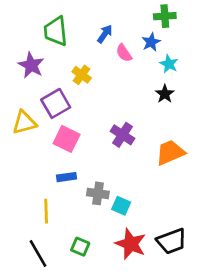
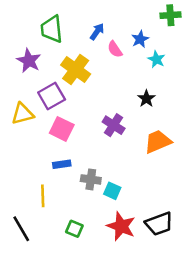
green cross: (165, 16) -> (170, 15), moved
yellow cross: (82, 75) -> (76, 70), size x1.6
black star: (165, 94) -> (146, 99), moved
black line: (38, 253) -> (21, 229), moved

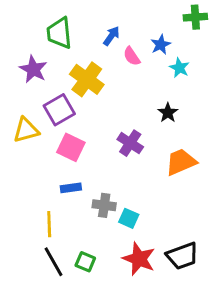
black line: (21, 229) -> (54, 262), moved

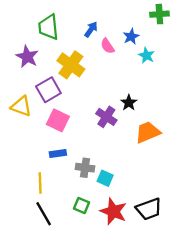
black star: (168, 113) -> (129, 103), moved
yellow triangle: (26, 130) -> (21, 106), turned 35
green square: (85, 262) -> (82, 205), moved

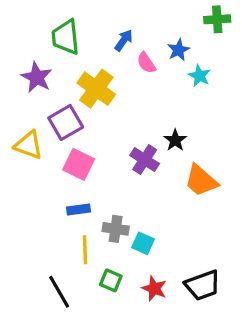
orange trapezoid: (148, 132) -> (201, 181), turned -116
yellow line: (40, 183) -> (85, 250), moved
red star: (113, 211) -> (154, 288), size x0.7

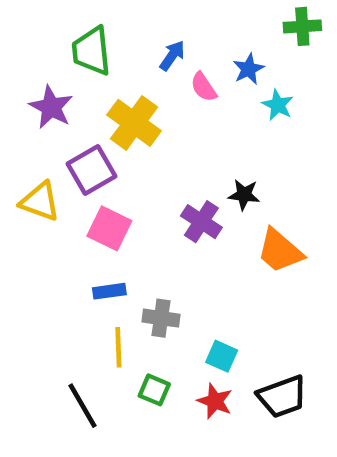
black star: (175, 140) -> (244, 195), turned -30
cyan square: (143, 243) -> (222, 356), moved

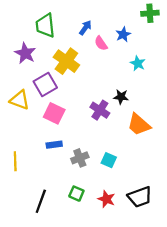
cyan star: (278, 105) -> (138, 63), moved
gray cross: (161, 318) -> (80, 158), turned -30
yellow line: (118, 347) -> (15, 161), moved
cyan square: (222, 356) -> (109, 160), moved
black line: (82, 406) -> (41, 201), turned 50

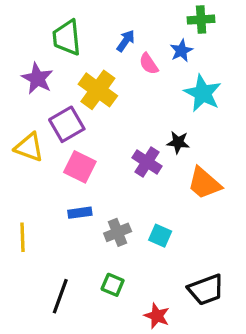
green cross: (150, 13) -> (201, 20), moved
cyan star: (138, 63) -> (203, 93), size x1.6
red star: (106, 199) -> (157, 316), moved

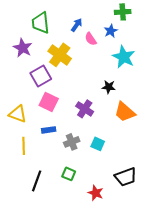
yellow triangle: (29, 147) -> (18, 114), moved
purple cross: (147, 162) -> (85, 109), moved
yellow line: (23, 237) -> (24, 146), moved

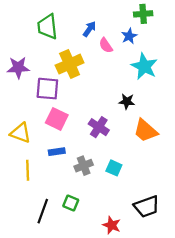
purple star: (23, 48) -> (18, 68), moved, turned -30
yellow cross: (60, 55) -> (70, 64), turned 30
purple square: (41, 76) -> (47, 89), turned 35
green square: (69, 174) -> (71, 203), moved

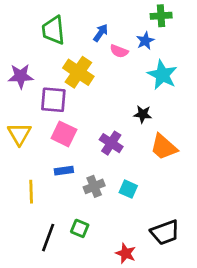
pink semicircle: (106, 45) -> (119, 51), turned -35
yellow cross: (70, 64) -> (78, 72), turned -32
yellow triangle: (21, 133) -> (19, 134), moved, turned 40

